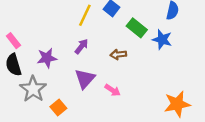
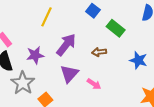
yellow line: (85, 15) -> (46, 17), moved
blue star: (162, 39) -> (138, 60), moved
purple arrow: (81, 46) -> (66, 45), size x1.6

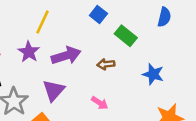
purple arrow: (66, 45) -> (66, 56), turned 35
purple star: (35, 55) -> (29, 52), moved, turned -30
purple triangle: (69, 74) -> (54, 90), moved

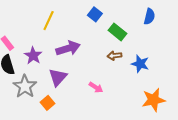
purple star: (29, 52) -> (33, 56), moved
brown arrow: (106, 64) -> (114, 56), moved

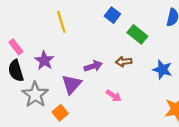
yellow line: (49, 21) -> (61, 22), turned -42
purple arrow: (68, 48) -> (93, 66), moved, size x0.7
brown arrow: (114, 56) -> (124, 62), moved

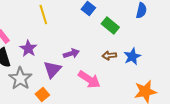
brown arrow: (124, 62) -> (109, 55), moved
blue star: (162, 70) -> (132, 56), turned 30
pink arrow: (114, 96) -> (89, 79), size x1.6

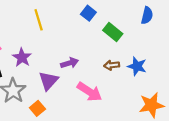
blue star: (132, 56) -> (137, 66), turned -30

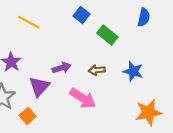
yellow line: (39, 20) -> (29, 22), turned -45
brown arrow: (112, 65) -> (97, 70), moved

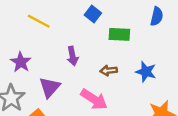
green rectangle: (107, 35) -> (119, 34), turned -36
purple arrow: (62, 68) -> (72, 56), moved, turned 96

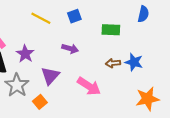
blue square: (93, 14) -> (74, 16), moved, turned 32
purple arrow: (72, 56) -> (70, 49), turned -63
brown arrow: (109, 70) -> (113, 63), moved

